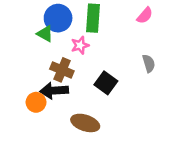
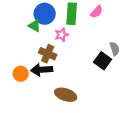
pink semicircle: (145, 16) -> (97, 12), moved
black square: (106, 83) -> (103, 61), moved
orange circle: (36, 102) -> (21, 74), moved

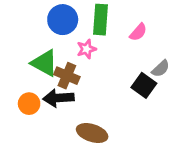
pink semicircle: (97, 12) -> (138, 32), moved
green triangle: (35, 26) -> (44, 63), moved, size x1.5
gray semicircle: (115, 49) -> (161, 69), turned 64

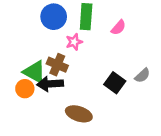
green triangle: (44, 63) -> (34, 72), moved
gray semicircle: (161, 69) -> (142, 75), moved
black square: (144, 85) -> (115, 83), moved

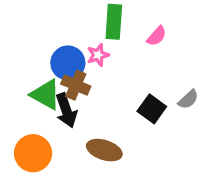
blue circle: (54, 17) -> (68, 63), moved
black arrow: (50, 84) -> (66, 110), turned -105
orange circle: (25, 89) -> (33, 153), moved, size x1.5

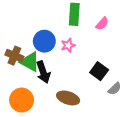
pink star: (98, 55) -> (68, 45), moved
brown cross: (76, 85) -> (14, 56), moved
gray semicircle: (188, 99) -> (115, 89), moved

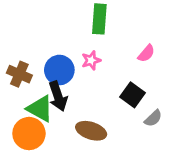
pink semicircle: (102, 24) -> (146, 53), moved
blue circle: (44, 41) -> (59, 70), moved
green triangle: (30, 62) -> (40, 109), moved

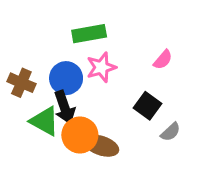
green rectangle: (99, 19) -> (89, 34), moved, turned 76
pink star: (91, 60) -> (101, 67), size x1.4
orange circle: (29, 134) -> (80, 135), moved

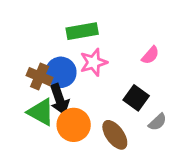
brown cross: (21, 83) -> (40, 77), moved
brown ellipse: (101, 146) -> (115, 135), moved, turned 36

